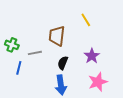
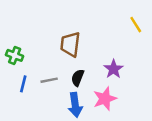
yellow line: (86, 20) -> (136, 25), moved
gray line: (35, 53) -> (49, 80), moved
pink star: (98, 82) -> (105, 99), moved

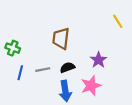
black semicircle: (78, 78) -> (67, 67), turned 48

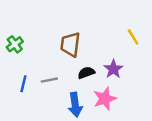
yellow line: (118, 21) -> (133, 37), moved
green cross: (13, 48) -> (15, 44), moved, turned 32
black semicircle: (67, 67) -> (86, 73), moved

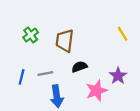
green cross: (15, 44) -> (31, 35), moved
purple star: (113, 69) -> (118, 76), moved
blue arrow: (75, 105) -> (57, 96), moved

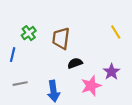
gray line: (45, 74) -> (20, 84), moved
blue line: (22, 77) -> (13, 55), moved

